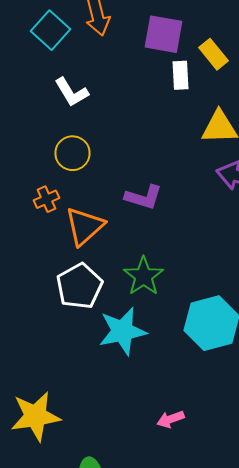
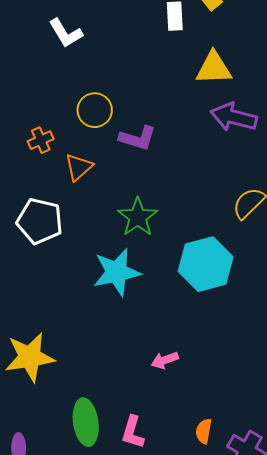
yellow circle: (72, 153) -> (95, 110), moved
orange triangle: (84, 226) -> (79, 167), size x0.7
white pentagon: (80, 286) -> (40, 221), moved, turned -30

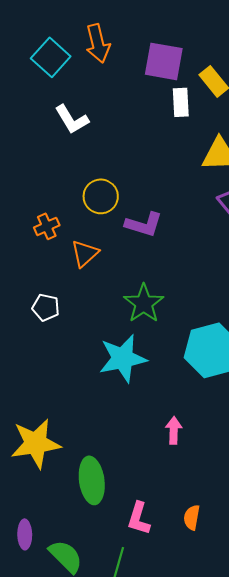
white pentagon: (40, 221) -> (46, 307), size x0.6
pink arrow: (165, 360) -> (174, 430), moved, turned 112
green ellipse: (86, 422) -> (92, 480), moved
orange semicircle: (204, 431) -> (192, 517), moved

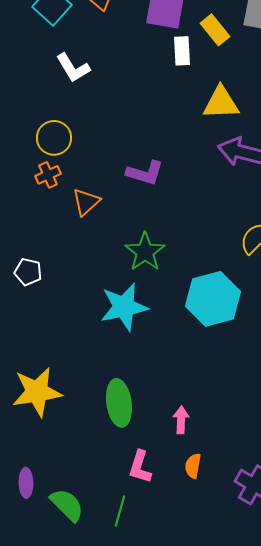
yellow circle: (101, 196) -> (54, 138), moved
white pentagon: (46, 307) -> (28, 272), moved
pink arrow: (174, 430) -> (181, 420), moved
green ellipse: (92, 480) -> (119, 403), moved

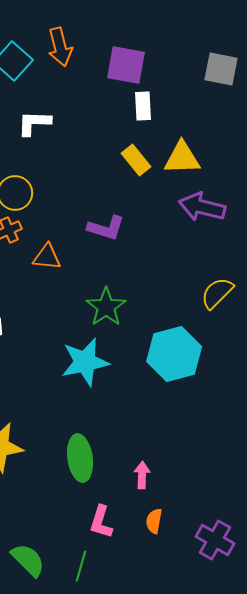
yellow rectangle: (215, 30) -> (136, 160), moved
white L-shape: (73, 68) -> (34, 123), turned 123
orange triangle: (86, 202) -> (47, 257), turned 48

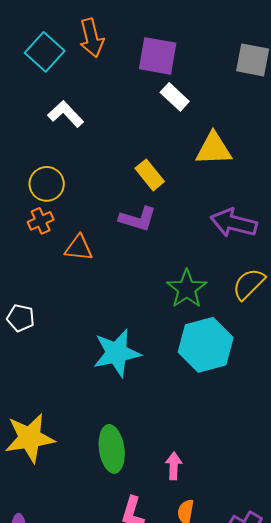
white rectangle: (143, 106) -> (175, 97), turned -44
white L-shape: (34, 123) -> (66, 114), turned 45
yellow rectangle: (136, 160) -> (150, 175), moved
purple arrow: (202, 207) -> (234, 223), moved
green star: (106, 307) -> (187, 289), moved

